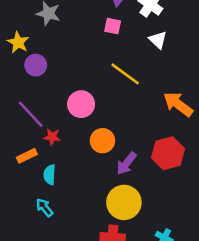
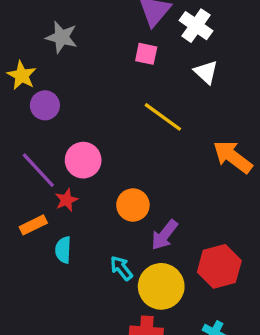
pink circle: (81, 104) -> (83, 160), moved
red star: (52, 137) -> (67, 200), turned -30
red hexagon: (168, 153) -> (219, 266), moved
cyan arrow: (45, 207) -> (121, 268), moved

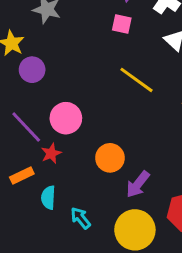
cyan arrow: (121, 268) -> (81, 218), moved

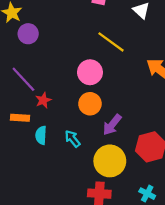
pink circle: (66, 118) -> (90, 72), moved
orange rectangle: (22, 175) -> (20, 118), turned 30
cyan arrow: (81, 218) -> (72, 139), moved

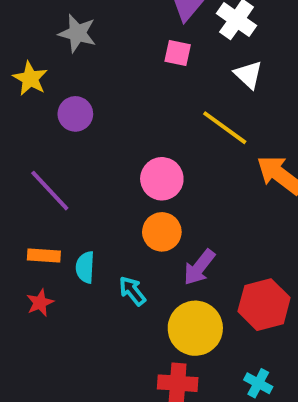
purple circle: (28, 34) -> (75, 114), moved
yellow line: (111, 42) -> (225, 128), moved
red star: (43, 100) -> (40, 303), moved
cyan semicircle: (41, 135) -> (85, 267), moved

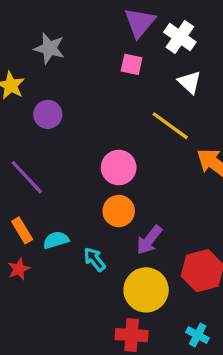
orange rectangle: (44, 255) -> (22, 230), turned 55
cyan semicircle: (85, 267) -> (56, 240), turned 70

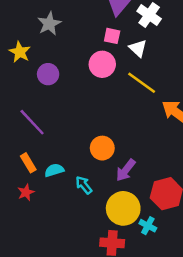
gray star: (49, 48) -> (49, 24), turned 30
white triangle: (190, 82) -> (138, 48), moved
pink circle: (119, 168) -> (102, 64), moved
cyan cross: (198, 335) -> (148, 226), moved

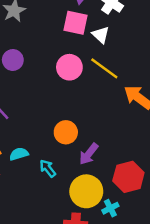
pink square: (112, 36) -> (75, 23), size x1.5
pink circle: (102, 64) -> (69, 67), moved
cyan cross: (148, 226) -> (110, 208), turned 35

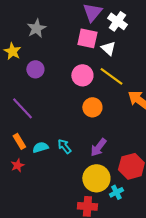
orange circle: (66, 132) -> (92, 107), moved
cyan arrow: (48, 168) -> (64, 146), moved

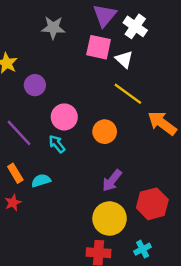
gray star: (36, 28) -> (53, 28), moved, turned 30
pink circle: (82, 75) -> (64, 117), moved
cyan arrow: (64, 146) -> (57, 144), moved
cyan cross: (116, 192) -> (143, 249), moved

